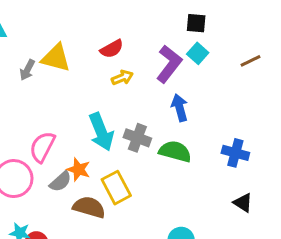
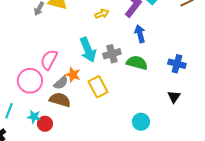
gray cross: (137, 138) -> (112, 54), turned -36
black triangle: (243, 203) -> (174, 97), moved, turned 32
brown semicircle: (89, 207) -> (60, 100), moved

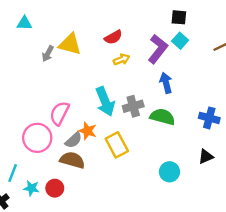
black triangle: (174, 97) -> (206, 157), turned 32
cyan star: (34, 117) -> (31, 188), moved
cyan circle: (141, 122) -> (169, 172), moved

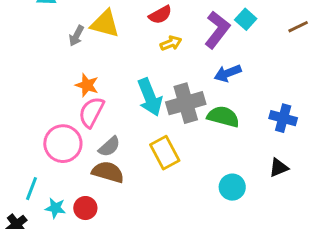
blue arrow: (166, 83) -> (228, 73), turned -96
gray cross: (133, 106) -> (186, 103), size x1.4
orange star: (88, 131) -> (87, 85), moved

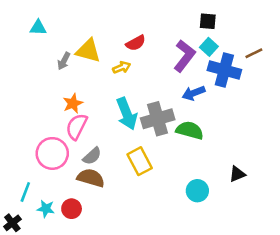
yellow arrow: (171, 43) -> (122, 67), moved
orange star: (87, 85) -> (73, 103), turned 30
blue cross: (283, 118) -> (224, 70), moved, size x1.4

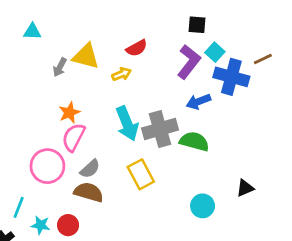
black square: (208, 21) -> (197, 25), moved

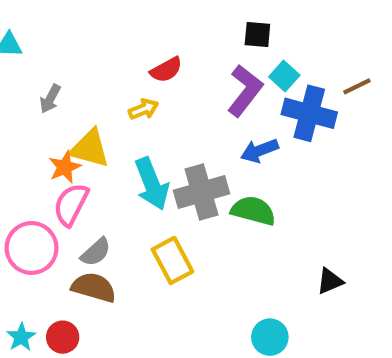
yellow triangle: (86, 56) -> (90, 149), moved
cyan circle: (203, 206) -> (270, 337), moved
cyan star: (41, 225) -> (21, 337), turned 30

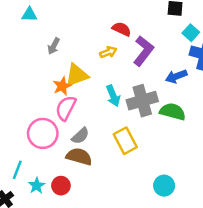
red semicircle: (166, 70) -> (122, 29), turned -126
purple L-shape: (245, 90) -> (143, 51), moved
yellow triangle: (90, 149) -> (77, 75), turned -35
cyan arrow: (152, 184) -> (113, 96), size x0.7
cyan circle: (270, 337) -> (164, 186), moved

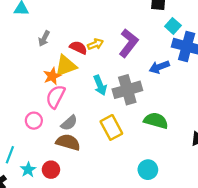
red semicircle: (122, 29) -> (78, 48), moved
green semicircle: (173, 112) -> (156, 121), moved
pink circle: (43, 133) -> (34, 121), size x0.6

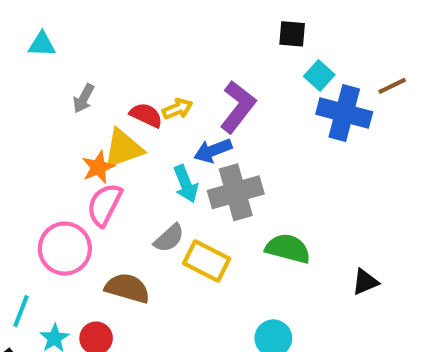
blue arrow: (159, 67) -> (213, 151), moved
pink circle: (34, 121) -> (65, 249), size x1.6
gray semicircle: (69, 123) -> (169, 238), moved
yellow rectangle: (111, 127) -> (207, 261), turned -35

